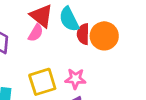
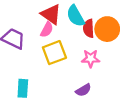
pink star: (75, 79) -> (91, 59), moved
yellow square: (42, 82) -> (54, 53), moved

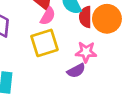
pink semicircle: (47, 30) -> (48, 16), moved
purple semicircle: (83, 90) -> (76, 71), moved

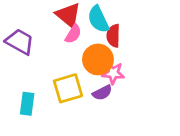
orange circle: (107, 19) -> (98, 59), moved
yellow square: (44, 43) -> (68, 88), moved

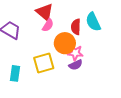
cyan semicircle: (98, 19) -> (93, 22), moved
purple semicircle: (102, 93) -> (76, 65), moved

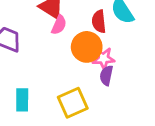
yellow square: (44, 63) -> (73, 103), moved
purple semicircle: (76, 65) -> (106, 75), turned 136

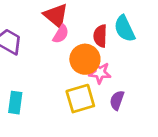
purple semicircle: (106, 75) -> (117, 100), moved
yellow square: (73, 103) -> (80, 99), moved

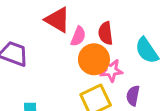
cyan semicircle: (125, 29) -> (147, 50), moved
pink semicircle: (61, 34) -> (78, 36), moved

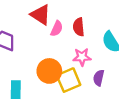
orange circle: (94, 59) -> (49, 71), moved

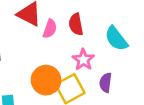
pink star: (82, 57) -> (83, 60), turned -30

